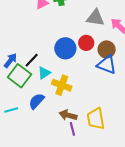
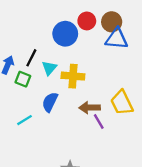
green square: (20, 76) -> (23, 79), size x0.6

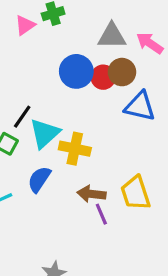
brown circle: (112, 22) -> (122, 72), moved
blue circle: (65, 34) -> (76, 71), moved
cyan triangle: (49, 68) -> (45, 133), size x1.5

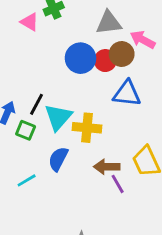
pink triangle: (25, 25) -> (30, 22), turned -48
pink arrow: (150, 43) -> (143, 40), moved
blue triangle: (140, 106) -> (127, 94), moved

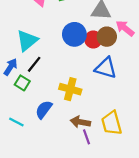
cyan triangle: (58, 117) -> (27, 41), moved
cyan line: (27, 180) -> (16, 122), turned 48

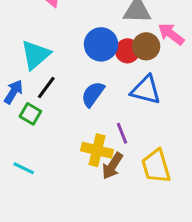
yellow cross: (70, 89) -> (97, 150), moved
blue semicircle: (44, 110) -> (93, 94), moved
brown arrow: (80, 122) -> (112, 166), turned -66
purple line: (87, 137) -> (122, 133), moved

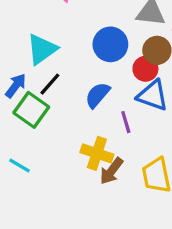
red circle: (127, 51) -> (145, 69), moved
green square: (30, 114) -> (31, 110), size x1.5
purple line: (122, 133) -> (126, 122), moved

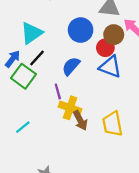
purple line: (126, 122) -> (58, 91), moved
cyan line: (19, 166) -> (23, 127), moved, turned -70
brown arrow: (111, 171) -> (80, 120), turned -66

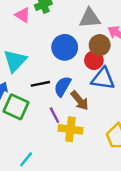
black line: (37, 58) -> (40, 84), moved, turned 48
brown arrow: (80, 120) -> (80, 100), moved

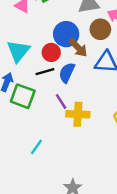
red circle: (94, 60) -> (51, 52), moved
brown arrow: (80, 100) -> (78, 48), moved

